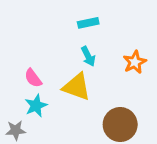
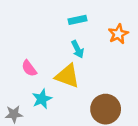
orange star: (135, 62) -> (118, 34), moved
cyan star: (36, 106) -> (42, 99), moved

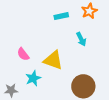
orange star: (118, 34) -> (89, 11), moved
cyan arrow: (78, 49) -> (81, 39), moved

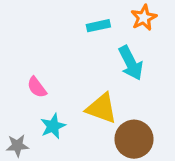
cyan arrow: (81, 39) -> (131, 63), size x1.5
yellow triangle: (53, 60) -> (102, 108), moved

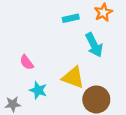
cyan star: (53, 126) -> (38, 90), turned -30

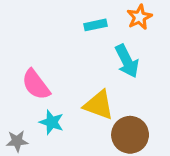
pink semicircle: (27, 62) -> (36, 85), size x1.5

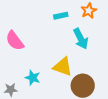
pink semicircle: (36, 85) -> (15, 41), moved

